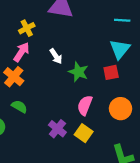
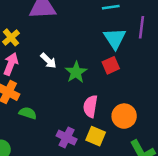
green star: (78, 72) -> (76, 72), turned 30
green semicircle: (19, 106) -> (28, 113), moved
orange circle: (121, 109) -> (124, 116), moved

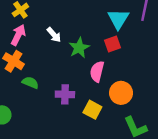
pink semicircle: (90, 106) -> (97, 72), moved
purple cross: (67, 138) -> (65, 94), moved, turned -30

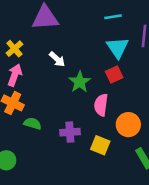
white arrow: (54, 35) -> (57, 59), moved

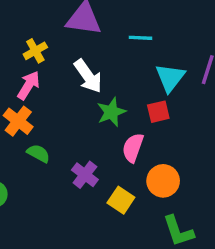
cyan line: (113, 17) -> (141, 38), moved
white arrow: (57, 59) -> (88, 76), size x1.5
purple cross: (70, 132) -> (85, 175), turned 30

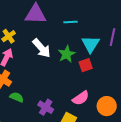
green star: (111, 112) -> (67, 54), moved
pink semicircle: (133, 148) -> (81, 98), moved, turned -138
orange circle: (163, 181) -> (107, 106), moved

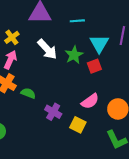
green semicircle: (17, 97) -> (28, 93), moved

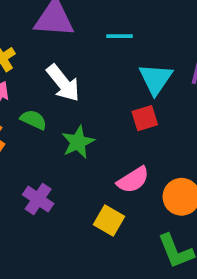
green star: (74, 55) -> (78, 142), moved
green semicircle: (28, 93) -> (34, 120), moved
purple cross: (53, 112) -> (38, 199), moved

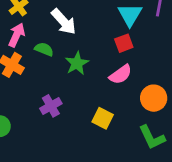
pink semicircle: (133, 180) -> (121, 74), moved
purple cross: (38, 199) -> (51, 106), turned 30

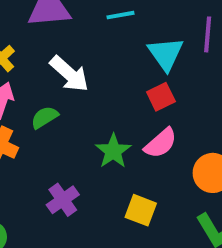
green semicircle: (44, 49) -> (44, 117), turned -48
green star: (77, 63) -> (113, 151), moved

